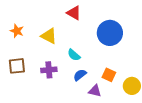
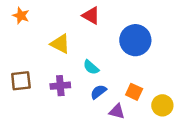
orange star: (17, 31) -> (21, 16), moved

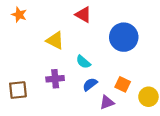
brown square: (21, 81) -> (18, 90), moved
purple triangle: (117, 112) -> (107, 102), turned -35

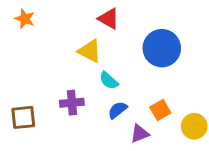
yellow triangle: (55, 40) -> (90, 51), moved
orange square: (123, 84) -> (160, 110), turned 35

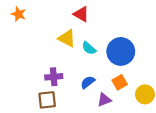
blue circle: (162, 48) -> (121, 51), moved
cyan semicircle: (109, 81) -> (89, 48), moved
brown square: (23, 117) -> (47, 100), moved

